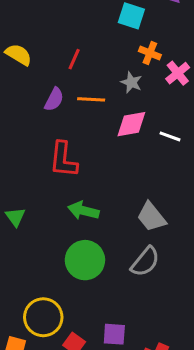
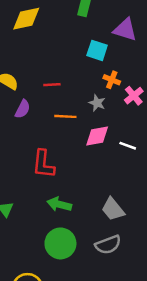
red line: (74, 59) -> (52, 85), turned 63
purple semicircle: (54, 99) -> (23, 109), moved
gray semicircle: (145, 262) -> (108, 245), turned 30

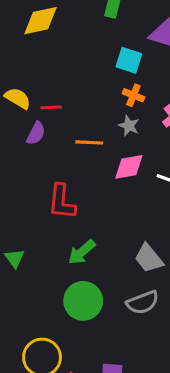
orange cross: (112, 80) -> (133, 95), moved
red line: (52, 85) -> (51, 107), moved
green arrow: (59, 204) -> (82, 252), turned -55

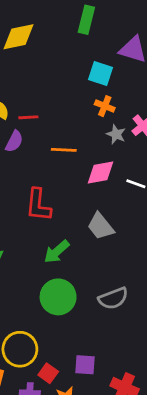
gray star: (129, 126) -> (116, 134), moved
gray trapezoid: (149, 258) -> (100, 226), moved

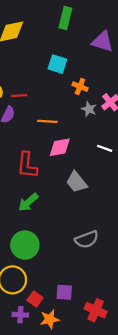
cyan square: (100, 73) -> (57, 64), moved
pink diamond: (100, 172) -> (60, 147), moved
green arrow: (57, 252) -> (28, 202), moved
green circle: (58, 297) -> (25, 245), moved

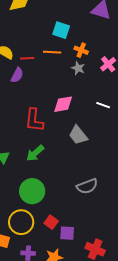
gray star: (89, 109) -> (78, 68), moved
orange line: (47, 121) -> (52, 52), moved
red square: (35, 299) -> (51, 222), moved

